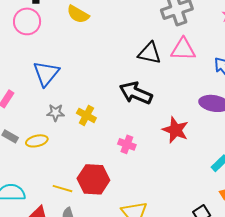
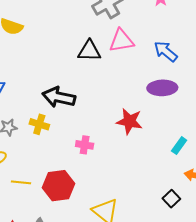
black arrow: (136, 93) -> (59, 97), moved
yellow line: (62, 189) -> (21, 182), moved

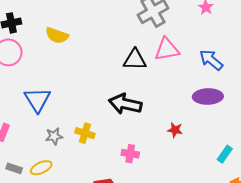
black arrow: (59, 97) -> (125, 104), moved
red star: (129, 121) -> (175, 130), size x0.6

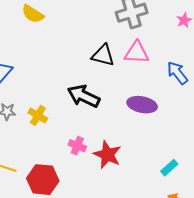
purple ellipse: (208, 96) -> (142, 105), moved
red star: (175, 130) -> (107, 155), moved, size x1.8

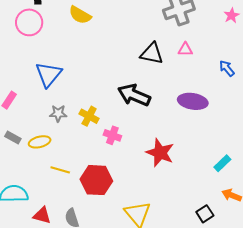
pink triangle: (137, 53) -> (185, 49), size x0.6
blue arrow: (177, 73) -> (227, 68), size x0.7
pink cross: (77, 146) -> (112, 135), moved

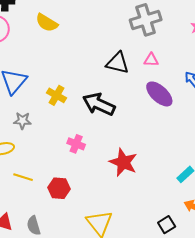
purple ellipse: (193, 101) -> (159, 94), moved, turned 32
yellow cross: (89, 116) -> (56, 95), moved
red hexagon: (96, 180) -> (59, 188), size x0.7

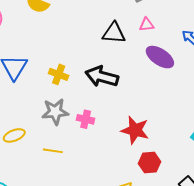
gray star: (22, 121) -> (55, 112), moved, size x1.5
yellow line: (23, 177) -> (53, 151), moved
red hexagon: (59, 188) -> (150, 163), moved

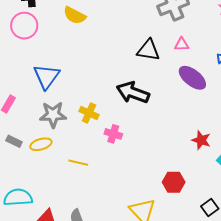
yellow cross: (59, 74) -> (89, 113), moved
gray star: (55, 112) -> (53, 115), moved
red star: (135, 130) -> (201, 140), moved, size x0.7

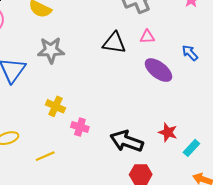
black arrow: (133, 93) -> (127, 141), moved
gray star: (53, 115) -> (51, 50), moved
yellow line: (78, 163) -> (45, 156), turned -36

